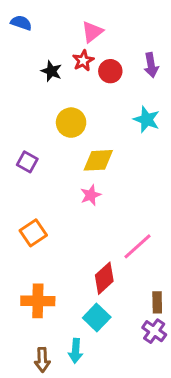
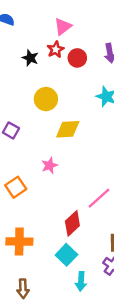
pink star: (91, 195) -> (50, 165), moved
cyan arrow: (76, 351) -> (81, 281), moved

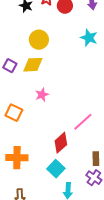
yellow diamond: (68, 129) -> (33, 65), moved
orange square: (16, 187) -> (14, 113), turned -30

